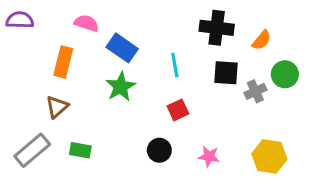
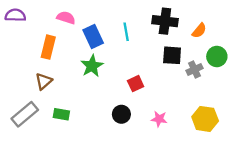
blue rectangle: (122, 48) -> (93, 36), turned 30
cyan line: (175, 65) -> (126, 32), moved

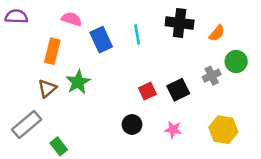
black square: (172, 55) -> (178, 90), moved, turned -30
green star: (92, 66) -> (78, 82), moved
green rectangle: (61, 114) -> (59, 146), moved, turned 42

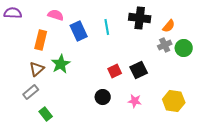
gray cross: (212, 76) -> (165, 45), moved
gray rectangle: (27, 124) -> (31, 92), moved, size x0.7

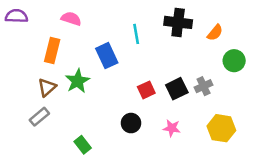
blue rectangle: (79, 31) -> (107, 56), moved
gray cross: (165, 45) -> (204, 86), moved
green rectangle: (46, 114) -> (83, 145), moved

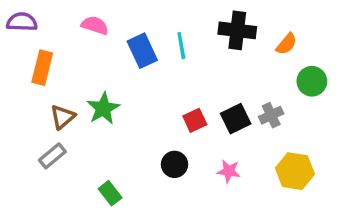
orange rectangle: (52, 50) -> (42, 68), moved
blue rectangle: (107, 56) -> (142, 51), moved

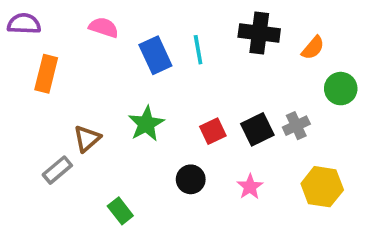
green star: (103, 108) -> (146, 124), moved
brown triangle: (63, 117) -> (87, 139), moved
pink star: (229, 171) -> (250, 187), turned 30

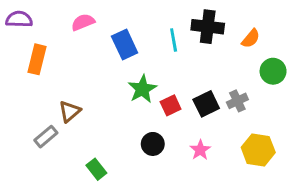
pink semicircle: (104, 27) -> (83, 22), turned -40
cyan line: (198, 50) -> (174, 40), moved
green star: (146, 124) -> (142, 89), moved

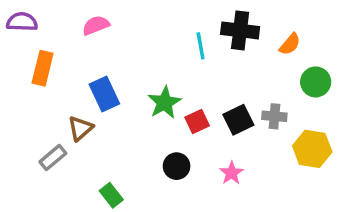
blue rectangle: (125, 44) -> (104, 94), moved
gray cross: (237, 101) -> (274, 116), turned 30
yellow hexagon: (258, 150) -> (312, 149), moved

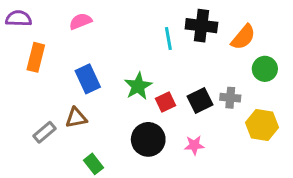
orange semicircle: (290, 44) -> (243, 37), size x1.4
brown triangle: (80, 128) -> (76, 118), moved, turned 30
black circle: (177, 166) -> (148, 139), size x1.5
pink star: (231, 173) -> (194, 145), turned 30

